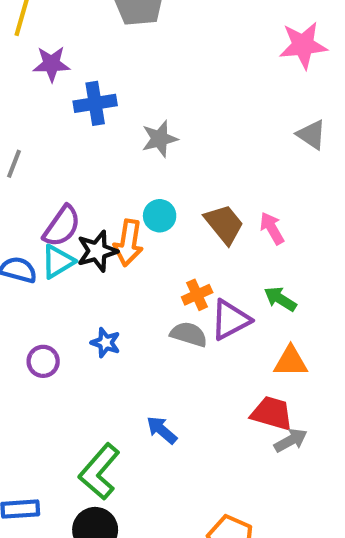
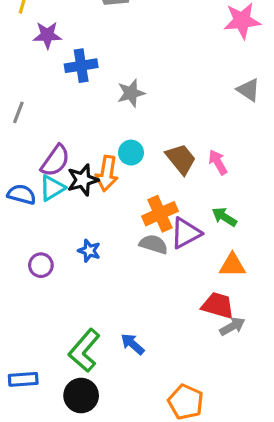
orange cross: (197, 295) -> (160, 214), size x1.5
blue arrow: (162, 430) -> (133, 344), moved

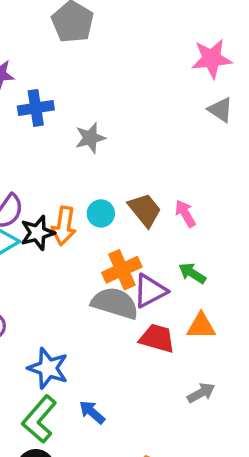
gray triangle: (248, 90) -> (220, 110), moved
cyan circle: (131, 153) -> (101, 213), moved
gray semicircle: (154, 244) -> (115, 303), size x1.5
blue star: (89, 251) -> (48, 368), moved, size x1.6
red trapezoid: (218, 305) -> (157, 338), moved

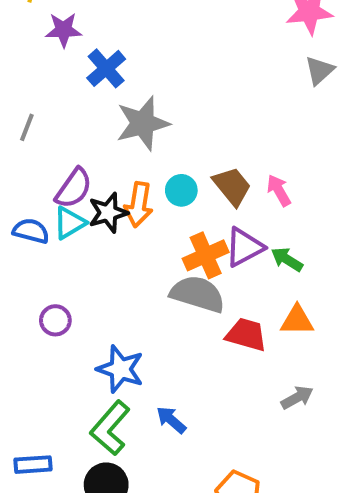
blue cross: (36, 108) -> (106, 68), turned -32
gray triangle: (220, 110) -> (319, 71), turned 44
gray star: (90, 138) -> (143, 123), moved, size x1.5
purple triangle: (150, 291) -> (244, 247), moved

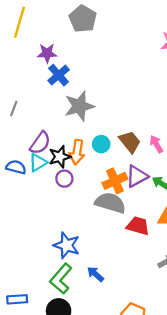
purple star: (64, 30) -> (47, 53), moved
purple circle: (55, 320) -> (64, 179), moved

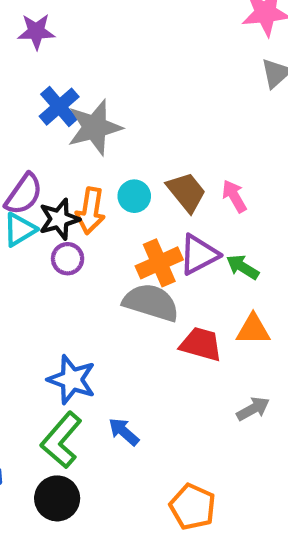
blue cross: (59, 75) -> (59, 107), moved

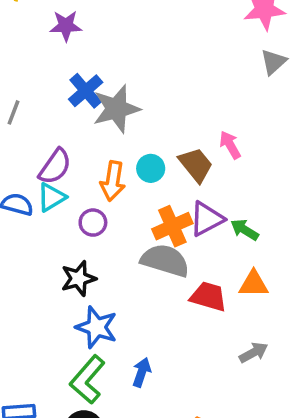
pink arrow: (234, 196) -> (230, 145), moved
black star: (59, 219) -> (78, 278), moved
blue arrow: (124, 432) -> (142, 372), turned 68

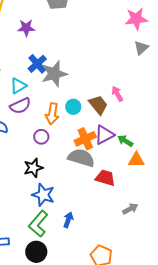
purple semicircle: (55, 167) -> (20, 106), turned 30
cyan triangle: (51, 197) -> (18, 86), moved
orange triangle: (254, 284) -> (136, 160), moved

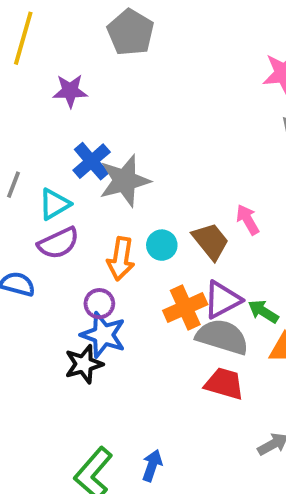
gray semicircle: (81, 158) -> (222, 337), moved
blue star: (43, 195) -> (103, 335), moved

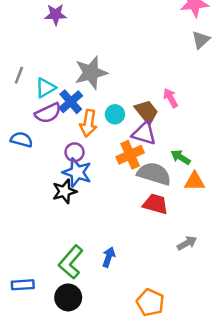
blue cross: (92, 161) -> (71, 102), moved
purple triangle: (222, 300) -> (144, 133), moved, turned 44

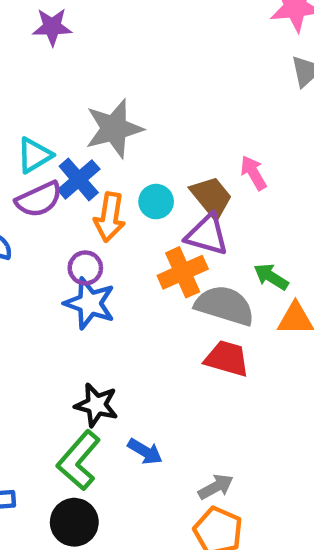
black star: (64, 191) -> (96, 405), moved, turned 30
gray arrow: (187, 243) -> (216, 487), moved
blue arrow: (109, 257) -> (145, 451), turned 102

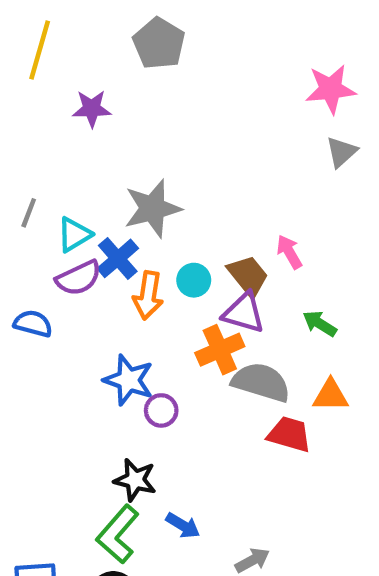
purple circle: (85, 268) -> (161, 410), moved
green arrow: (271, 277) -> (320, 324), moved
red trapezoid: (227, 359) -> (289, 434), moved

